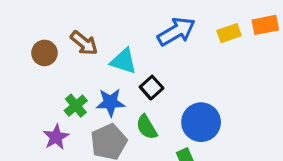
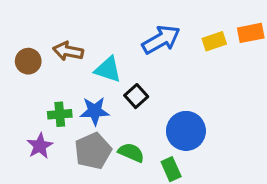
brown arrow: (84, 43) -> (68, 51), turned 152
green cross: (76, 106) -> (60, 114), turned 35
green semicircle: (147, 127) -> (131, 153), moved, turned 145

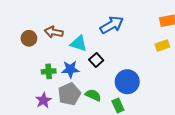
yellow rectangle: (214, 41) -> (162, 46), moved
purple star: (40, 146) -> (43, 100), moved

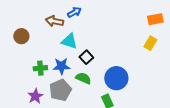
blue arrow: (112, 25) -> (74, 12), moved, size x0.6
brown arrow: (54, 32) -> (54, 21), moved
yellow rectangle: (162, 46) -> (150, 43), turned -40
green semicircle: (93, 95) -> (83, 78), moved

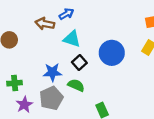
cyan triangle: (69, 41) -> (72, 39), moved
green cross: (40, 68) -> (15, 83), moved
blue circle: (116, 78) -> (112, 53), moved

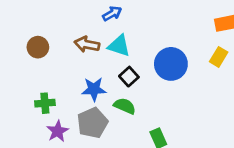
brown arrow: (45, 24) -> (87, 44), moved

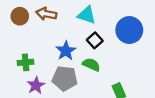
brown arrow: (87, 44) -> (46, 14), moved
blue star: (94, 89) -> (66, 51), turned -30
gray pentagon: (93, 123) -> (65, 78), turned 30

